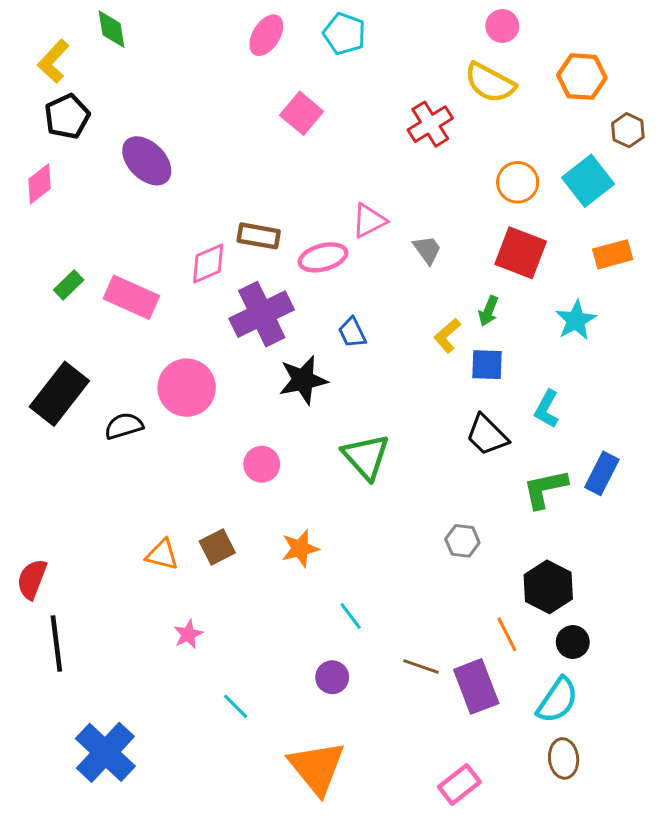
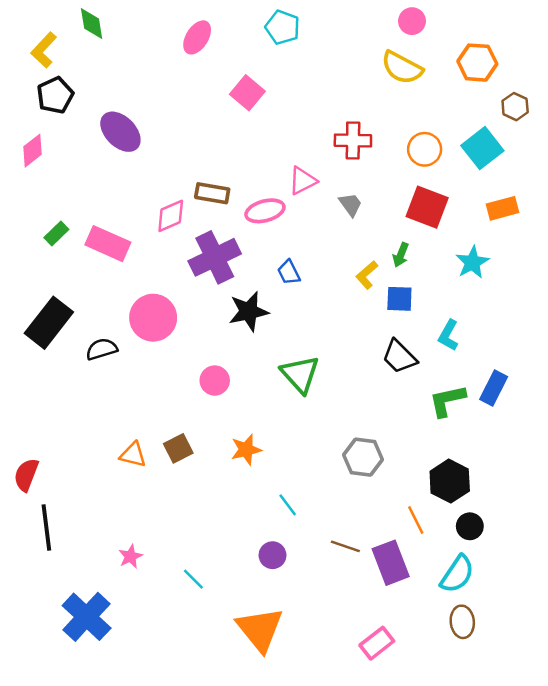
pink ellipse: (266, 35) -> (197, 37), moved
red cross: (430, 124) -> (353, 140), moved, turned 33
gray hexagon: (462, 541) -> (363, 457), moved, size x1.4
pink star: (188, 634) -> (130, 556), moved

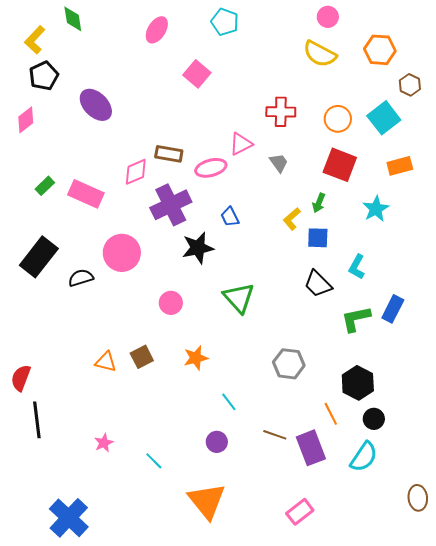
blue cross: (87, 617) -> (69, 518), moved
brown ellipse: (462, 622) -> (418, 498), moved

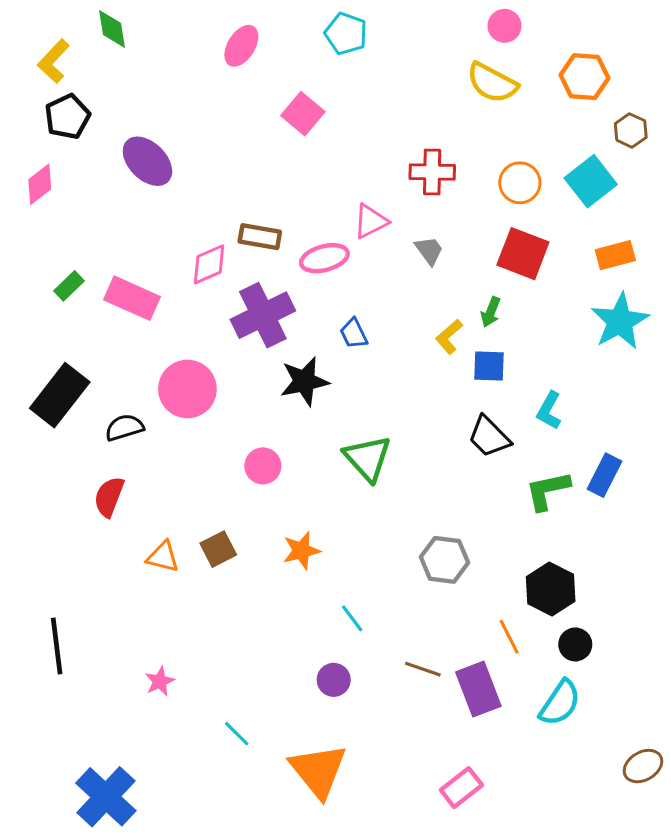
cyan star: (376, 209) -> (620, 321), moved, size x1.4
red semicircle: (21, 378) -> (109, 497), moved
cyan line: (154, 461) -> (237, 734), moved
brown ellipse: (418, 498) -> (643, 766), turned 65

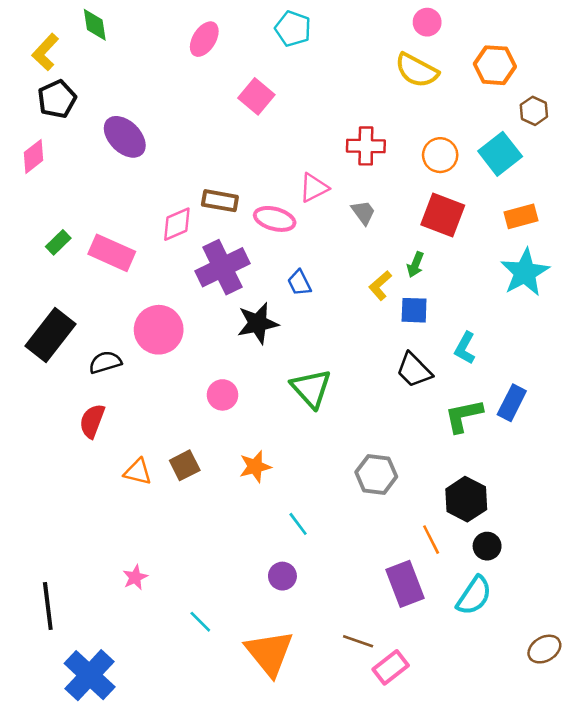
pink ellipse: (324, 258) -> (275, 219), turned 30
black line: (57, 646) -> (48, 606), moved
brown line: (423, 669) -> (358, 641), moved

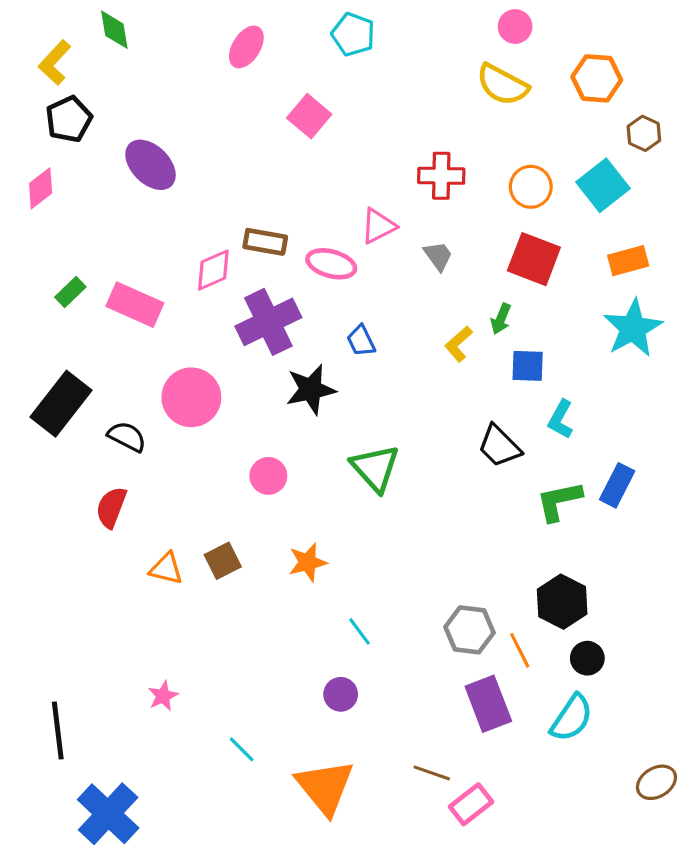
blue square: (414, 310) -> (528, 366), moved
black semicircle: (105, 362) -> (127, 437), turned 44
gray hexagon: (376, 474) -> (469, 630), moved

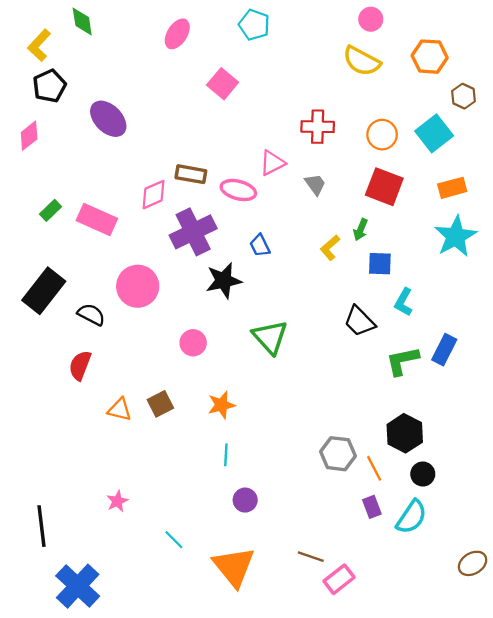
cyan line: (359, 631) -> (226, 455), moved, turned 40
purple rectangle: (488, 704) -> (372, 507), moved, size x0.6

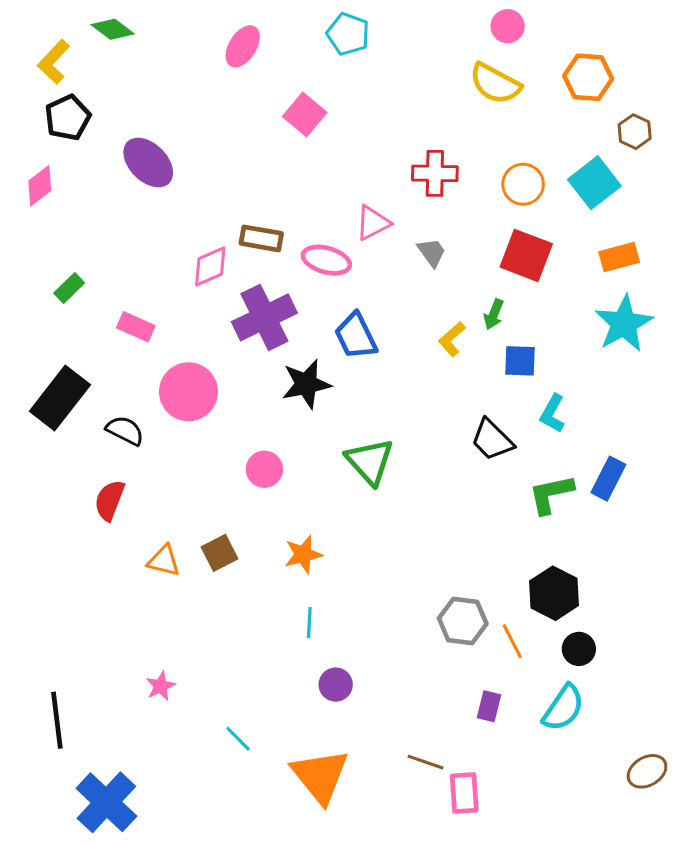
green diamond: (82, 21) -> (113, 29), turned -44
pink rectangle: (97, 219) -> (136, 327), moved, size x0.7
blue trapezoid: (260, 245) -> (356, 336), size x1.5
purple rectangle: (372, 507) -> (489, 706), moved, turned 35
pink rectangle: (339, 579) -> (464, 793), turned -56

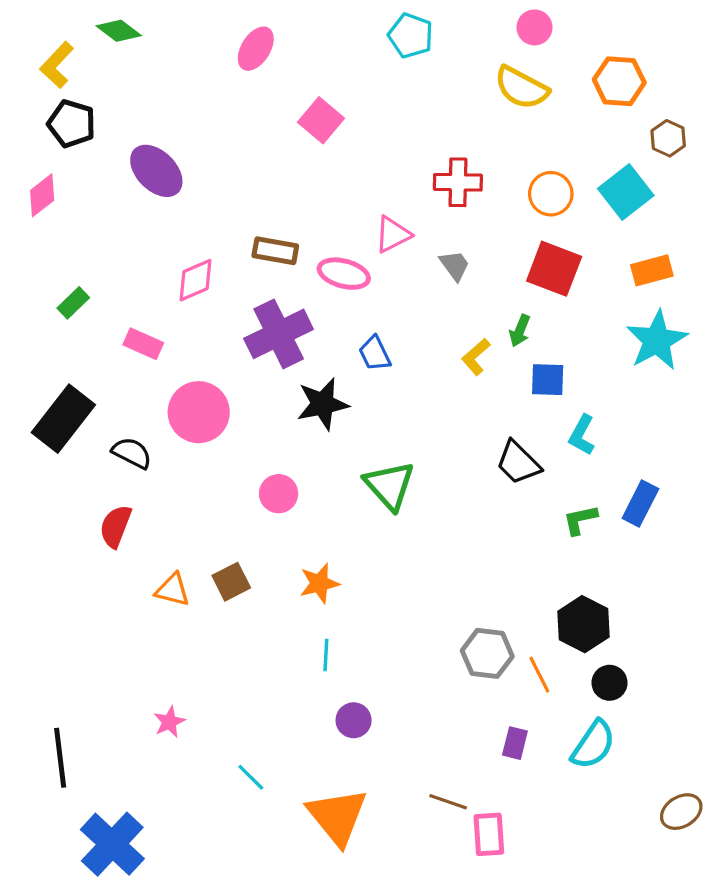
cyan pentagon: (348, 34) -> (411, 36), moved
black pentagon: (68, 118) -> (72, 124), turned -30
pink diamond: (210, 266) -> (195, 280), moved
blue trapezoid: (356, 336) -> (375, 353), size x0.7
green L-shape: (551, 494) -> (580, 520), size x0.7

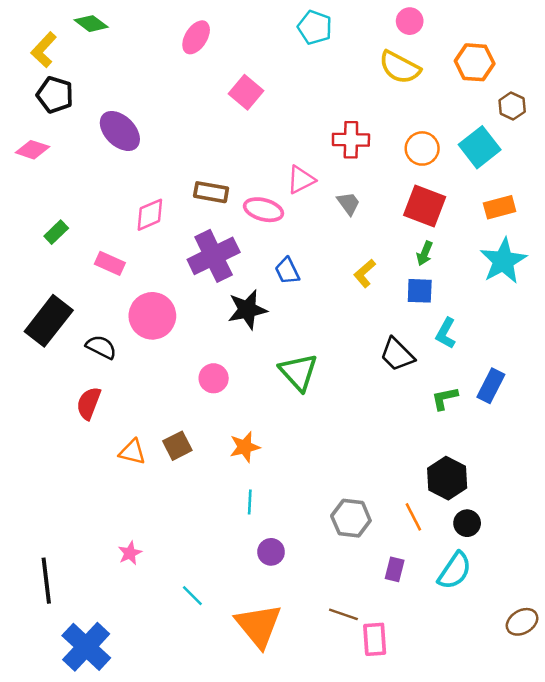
pink diamond: (42, 195) -> (32, 150), turned 56
green arrow: (520, 331) -> (425, 253), moved
gray hexagon: (487, 653) -> (351, 518), moved

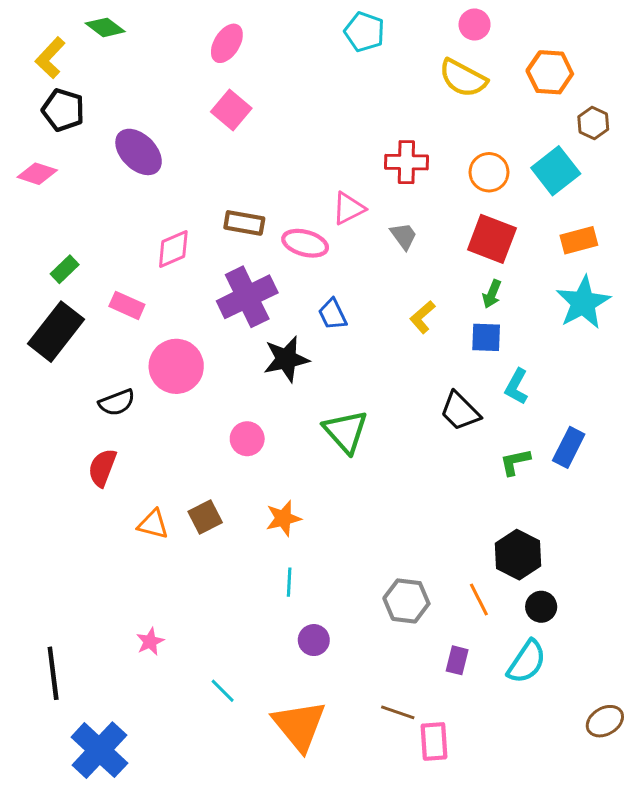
pink square: (246, 92) -> (231, 110), moved
black rectangle: (49, 321) -> (56, 332), moved
black semicircle: (101, 347) -> (117, 403), turned 132

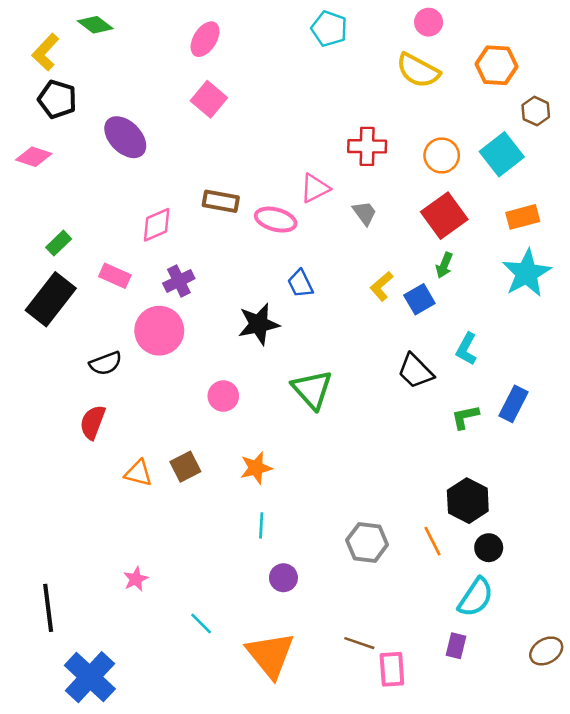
red square: (492, 239) -> (444, 216), turned 33
purple cross: (247, 297) -> (179, 281), moved, size x0.6
blue square: (486, 337) -> (419, 299), moved, turned -32
purple rectangle: (457, 660) -> (456, 646), moved

